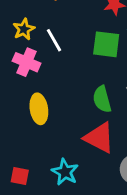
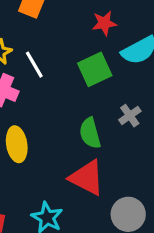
green square: (106, 44) -> (95, 69), turned -32

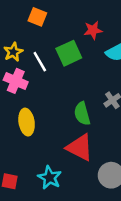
green square: (95, 69) -> (69, 53), moved

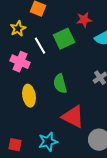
yellow star: (13, 52) -> (18, 29), moved
green semicircle: (82, 114) -> (60, 84), moved
cyan star: (50, 178) -> (48, 142), turned 30

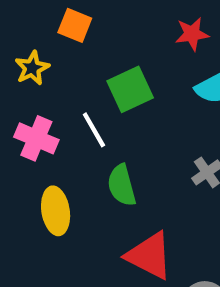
red star: (84, 20) -> (192, 34), moved
white line: (40, 46) -> (94, 130), moved

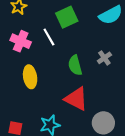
green semicircle: (122, 185) -> (75, 65), moved

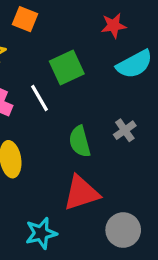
red triangle: (76, 99) -> (81, 193), turned -45

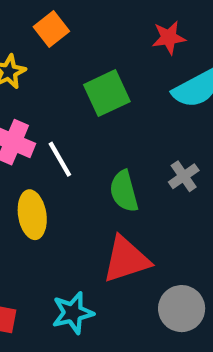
orange square: (25, 19) -> (51, 29), turned 30
white line: (39, 98) -> (60, 159), moved

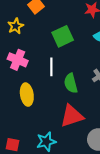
white line: (60, 159) -> (51, 67), moved, turned 30

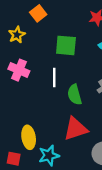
green square: (63, 36) -> (66, 45), turned 30
yellow ellipse: (27, 95) -> (29, 137), moved

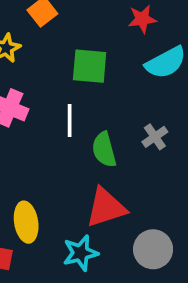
cyan star: (49, 155) -> (81, 253), moved

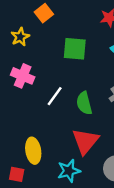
white line: (70, 121) -> (55, 96), moved, turned 36
red triangle: (106, 208) -> (85, 141), turned -32

